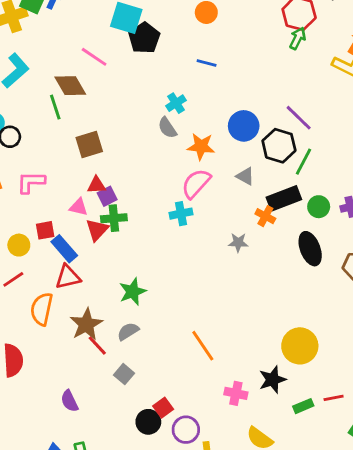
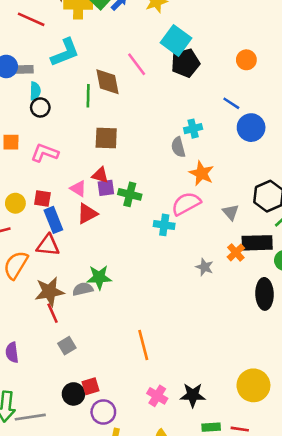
blue circle: (244, 126) -> (251, 128), moved
green cross: (114, 218) -> (130, 194), moved
gray semicircle: (128, 331) -> (83, 289), moved
yellow circle: (300, 346) -> (253, 385), moved

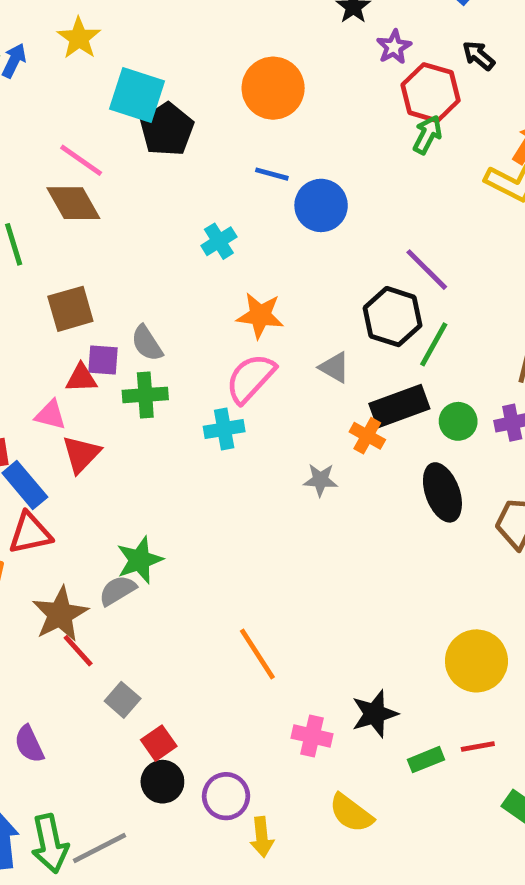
orange circle: (246, 60) -> (273, 88), size x1.6
brown diamond: (108, 82) -> (73, 203), moved
gray semicircle: (178, 147) -> (147, 343), moved
purple square: (106, 188) -> (103, 360), moved, turned 30
red square: (90, 386) -> (159, 743), moved

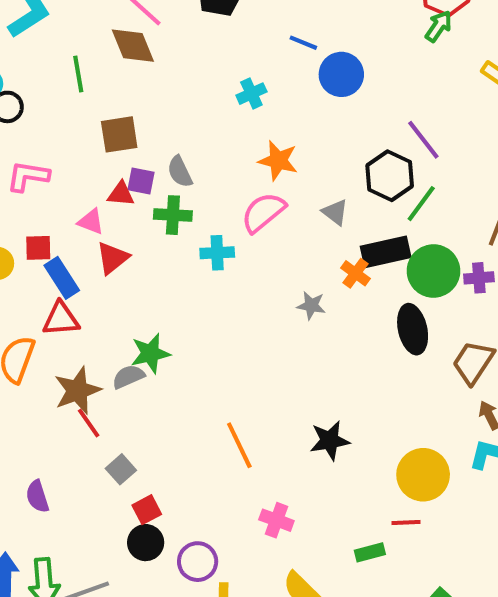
green circle: (458, 421) -> (433, 271), size x1.6
cyan cross: (224, 429) -> (217, 253), moved
black star: (375, 714) -> (330, 441), moved
red line: (478, 746) -> (406, 523), moved

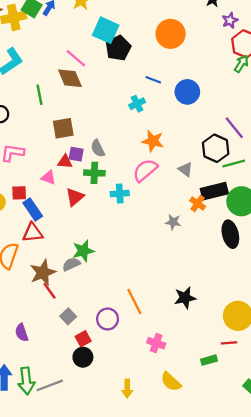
blue line: (303, 43) -> (153, 80), moved
green line: (421, 204) -> (234, 164), turned 40
red triangle: (113, 258) -> (75, 197), moved
purple circle: (198, 562) -> (108, 319), moved

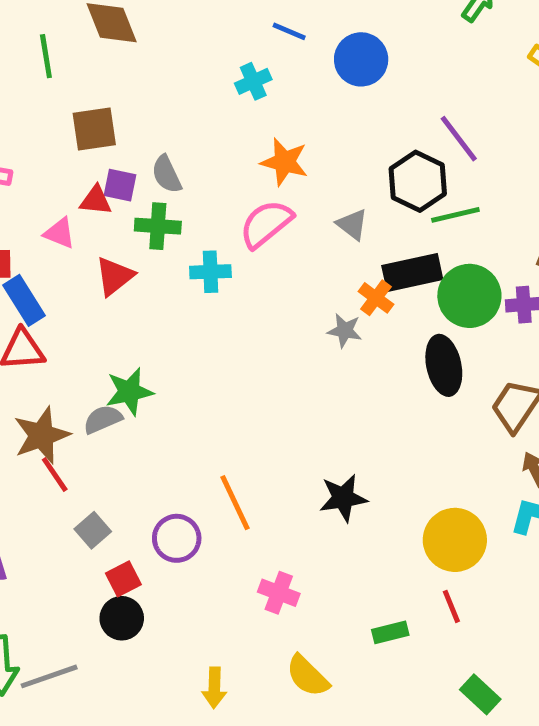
gray star: (173, 222) -> (345, 331), moved
red line: (229, 343) -> (451, 606), moved, turned 70

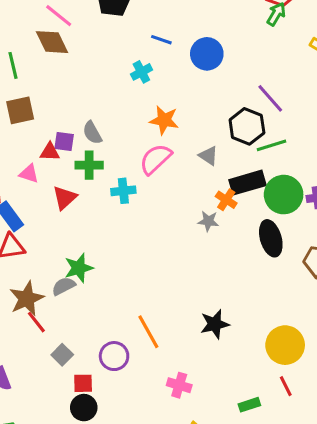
brown square: (94, 129) -> (20, 110), moved
red square: (123, 579) -> (83, 383), turned 30

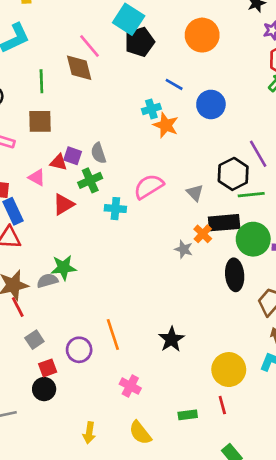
orange star: (164, 120) -> (166, 125), moved
green cross: (89, 165) -> (90, 180), turned -35
black star: (215, 324) -> (171, 339), turned -30
red square: (83, 383) -> (48, 368), turned -30

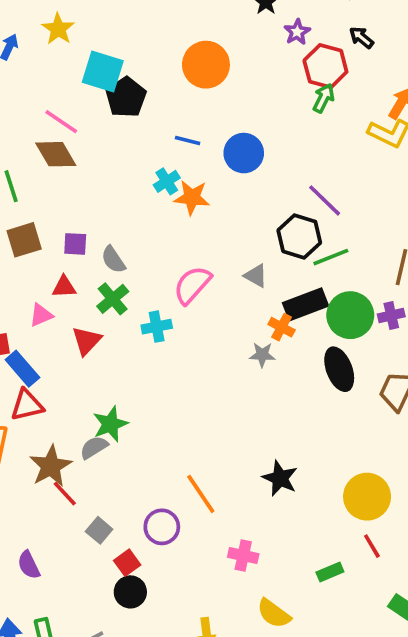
purple square: (73, 156) -> (75, 244), moved
pink triangle: (37, 177) -> (41, 315), turned -36

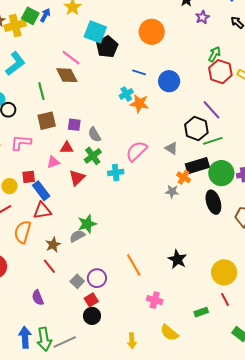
red hexagon: (325, 66) -> (220, 72), moved
brown star: (51, 466) -> (53, 245), size x0.7
red line: (65, 494) -> (49, 266), moved
purple circle: (162, 527) -> (97, 278), moved

